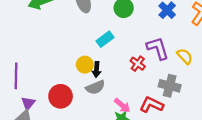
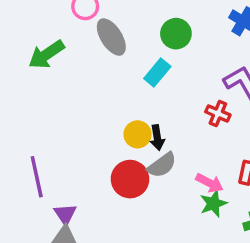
cyan rectangle: (105, 39) -> (157, 73), moved
red circle: (61, 96) -> (130, 179), moved

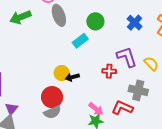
red cross: (218, 113) -> (109, 71), turned -32
black arrow: (157, 138) -> (72, 77), turned 72
gray semicircle: (162, 165) -> (52, 112), moved

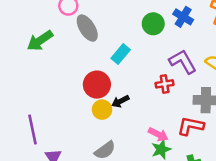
green circle: (95, 21) -> (153, 24), moved
yellow circle: (62, 73) -> (102, 110), moved
red circle: (52, 97) -> (97, 85), moved

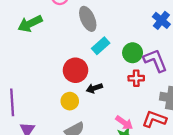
green circle: (153, 24) -> (133, 53), moved
gray ellipse: (87, 28) -> (88, 19), moved
yellow circle: (102, 110) -> (70, 101), moved

